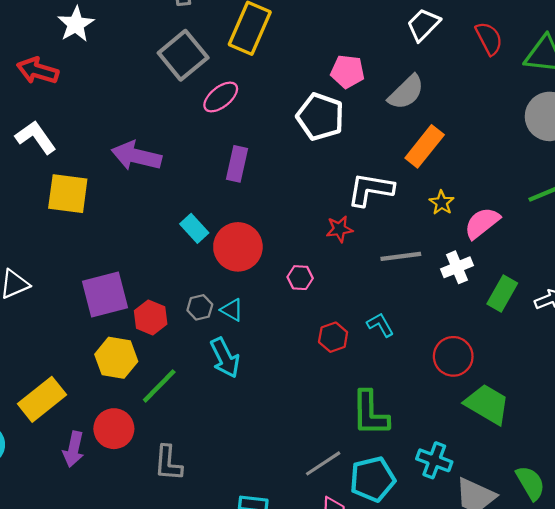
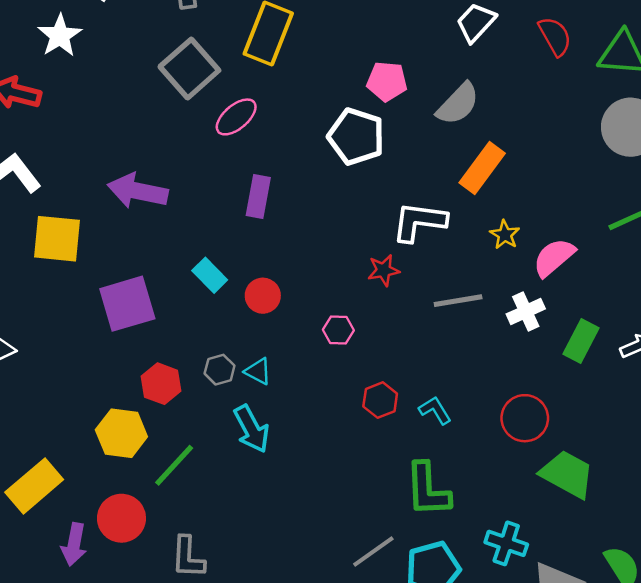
red circle: (238, 247) -> (263, 296), size x0.6
purple square: (105, 295) -> (127, 304), moved
cyan L-shape: (380, 325) -> (435, 410), moved

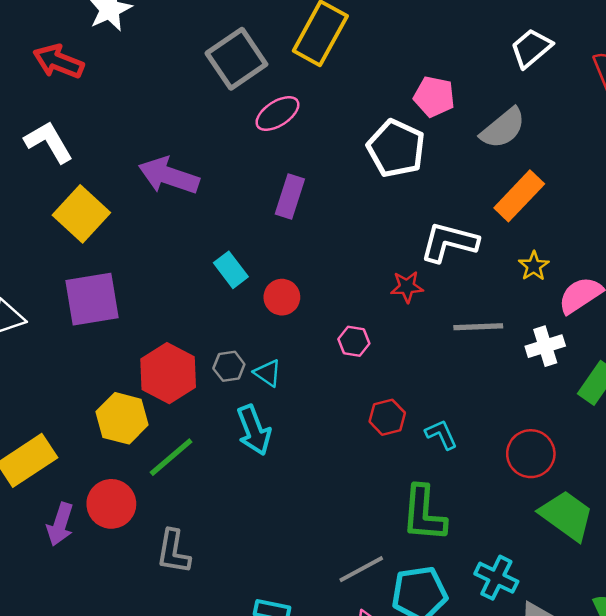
yellow square: (57, 239) -> (81, 214), turned 30
purple square: (127, 304) -> (92, 299), moved
red hexagon: (161, 384) -> (168, 373), size x1.4

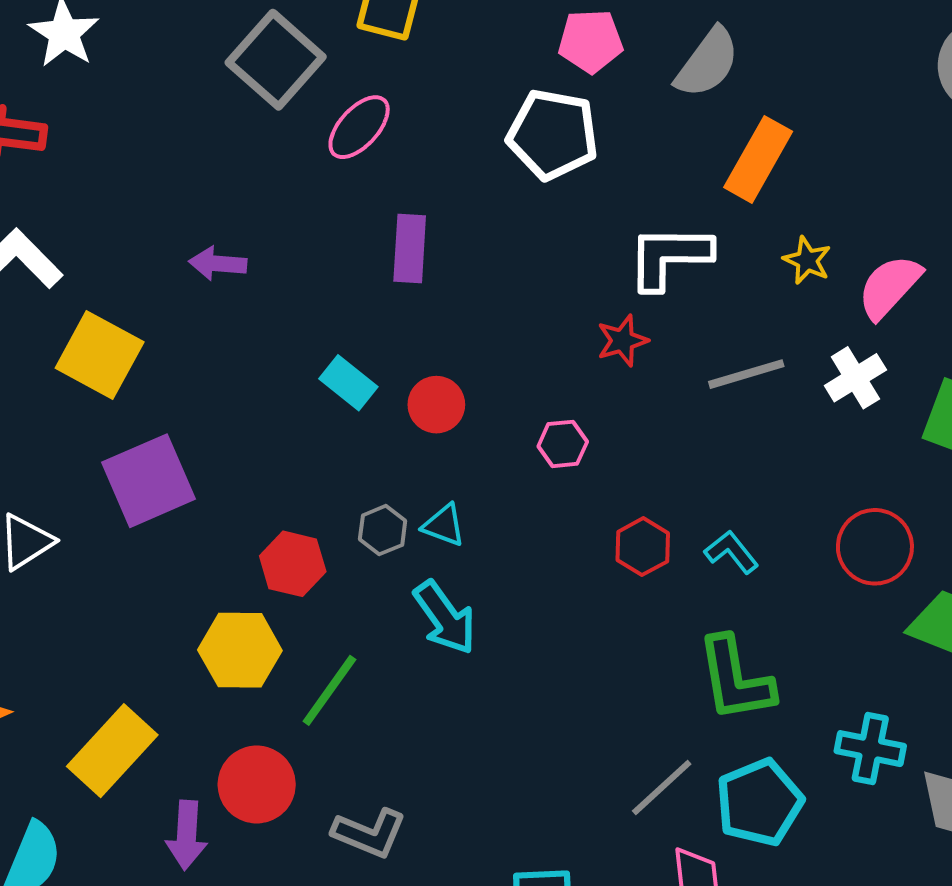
purple arrow: (169, 176) -> (218, 264), size x0.6
red hexagon: (168, 373) -> (293, 564), size x0.7
gray L-shape: (173, 552) -> (369, 833), turned -63

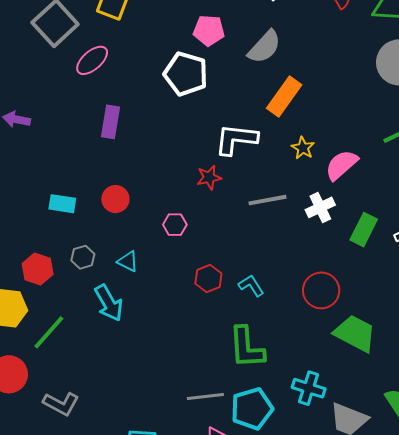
cyan rectangle: (348, 383) -> (62, 204), moved, turned -36
cyan triangle: (444, 525) -> (128, 261), moved
gray line: (662, 788) -> (205, 396), turned 30

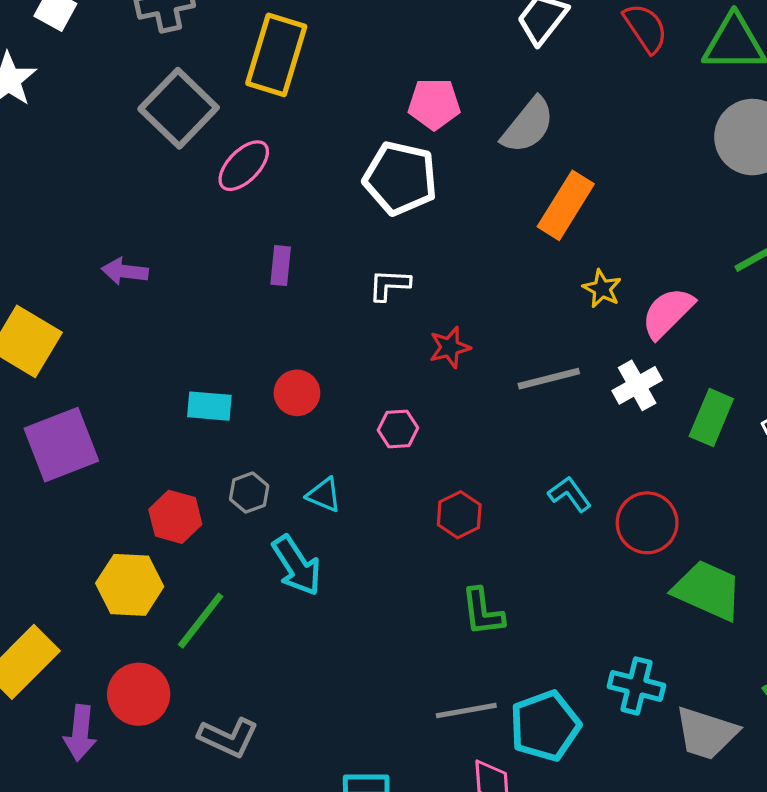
purple rectangle: (110, 122) -> (281, 266), size x0.7
white L-shape: (236, 139) -> (389, 285), moved, size x0.6
cyan L-shape: (251, 286) -> (570, 494), moved
green L-shape: (247, 348) -> (483, 612), moved, size x0.7

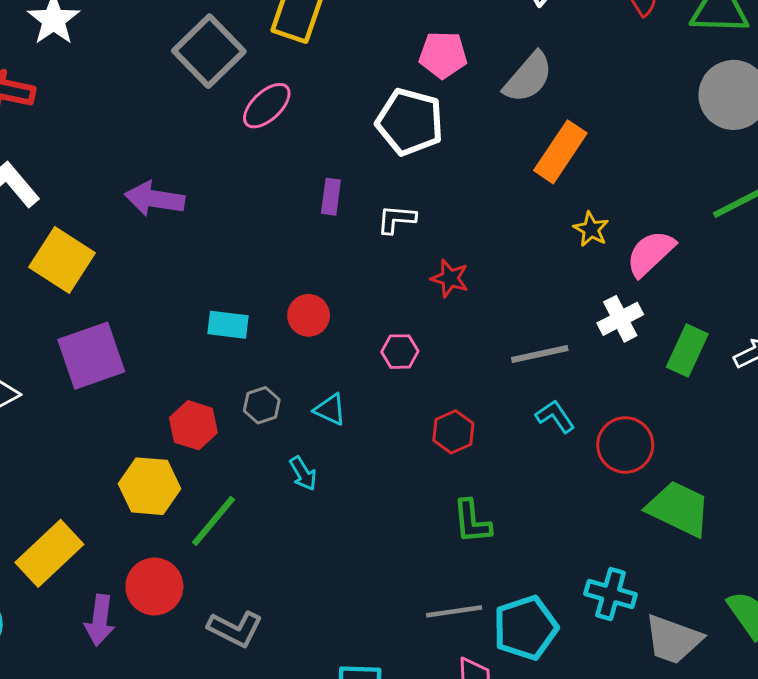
purple rectangle: (281, 266) -> (331, 197), moved
purple arrow: (125, 271) -> (155, 199), size x1.4
red star: (450, 347) -> (450, 278), turned 30
gray line: (549, 379) -> (540, 354), moved
cyan arrow: (297, 566) -> (303, 473), size x0.6

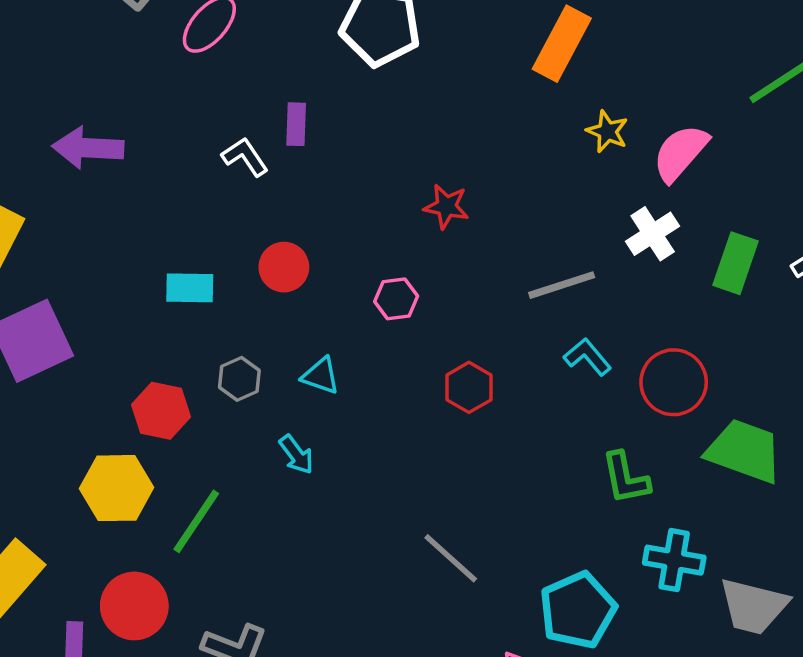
white L-shape: (396, 219) -> (245, 157), moved, turned 57
green L-shape: (472, 522) -> (626, 478), moved
gray line: (454, 611) -> (451, 558), moved, turned 56

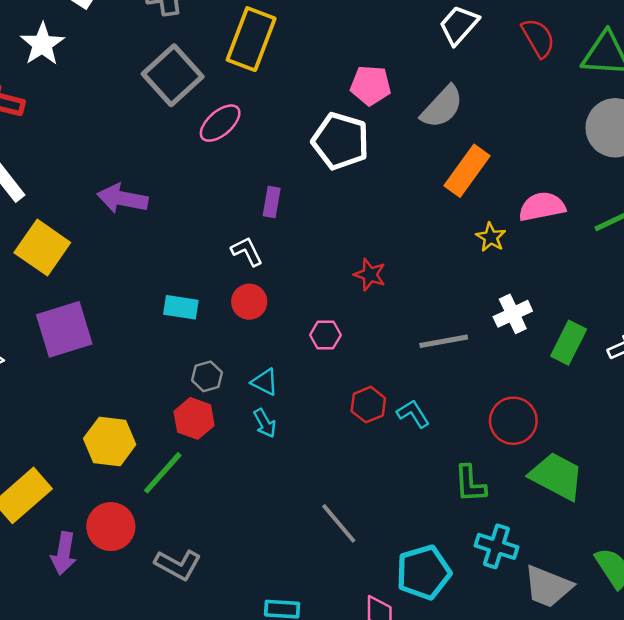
pink semicircle: (680, 153) -> (542, 207), moved, turned 30
white L-shape: (245, 157) -> (247, 251), moved
cyan L-shape: (587, 357) -> (413, 414), moved
red hexagon: (161, 411) -> (194, 418), moved
cyan arrow: (296, 455) -> (265, 423), moved

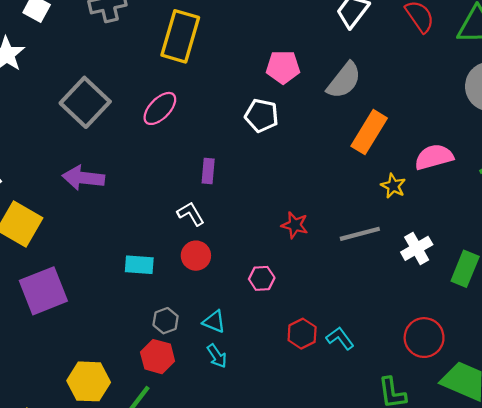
gray square: (173, 75) -> (85, 102), moved
white pentagon: (341, 141) -> (262, 116), size x0.7
gray line: (444, 341) -> (360, 234), moved

